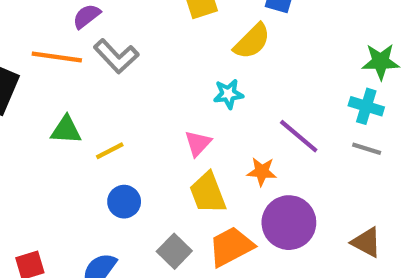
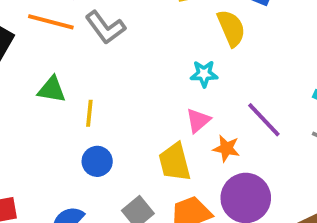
yellow semicircle: (252, 41) -> (231, 28), turned -75
pink triangle: (198, 143) -> (198, 121), moved
yellow line: (110, 151) -> (89, 113), turned -64

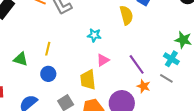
cyan star: (204, 74) -> (94, 35), moved
green triangle: (52, 90) -> (21, 59), moved
orange star: (226, 148) -> (144, 86), moved

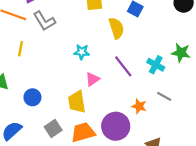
yellow line: (48, 49) -> (20, 49), moved
cyan cross: (171, 59) -> (156, 65), moved
purple line: (137, 64) -> (123, 66), moved

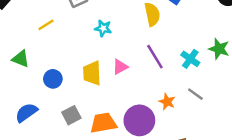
yellow line: (20, 49) -> (46, 25), turned 40
cyan star: (82, 52) -> (103, 28), moved
yellow trapezoid: (77, 102) -> (92, 73), moved

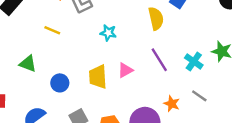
yellow line: (46, 25) -> (52, 30), turned 56

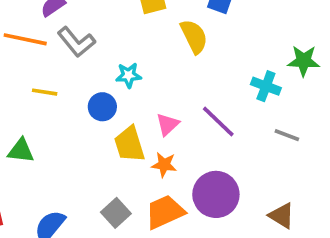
purple line: (159, 60) -> (218, 121), moved
blue circle: (60, 83) -> (102, 107), moved
orange star: (172, 104) -> (164, 165), moved

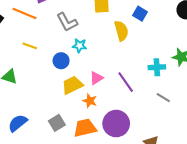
gray L-shape: (76, 42) -> (67, 22), moved
cyan cross: (266, 86) -> (157, 67), turned -35
yellow trapezoid: (129, 144) -> (72, 85), turned 70

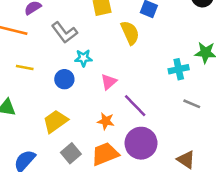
pink triangle: (96, 78) -> (109, 82), moved
purple line: (126, 82) -> (135, 106), moved
yellow trapezoid: (72, 85) -> (55, 121), moved

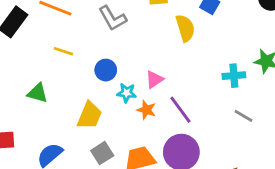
cyan star: (83, 58) -> (127, 93), moved
yellow trapezoid: (55, 121) -> (90, 115), turned 140
orange star: (106, 121) -> (146, 110), moved

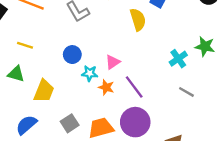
yellow line: (63, 51) -> (25, 45), moved
cyan cross: (234, 76) -> (178, 59), turned -30
yellow trapezoid: (90, 115) -> (44, 91), moved

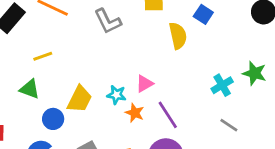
yellow line: (25, 45) -> (43, 56), turned -42
blue circle: (72, 55) -> (53, 119), moved
yellow trapezoid: (44, 91) -> (80, 99), moved

